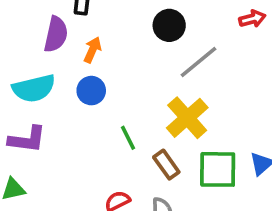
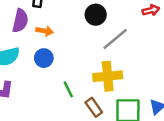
orange arrow: (92, 50) -> (45, 31), turned 77
yellow cross: (187, 118) -> (108, 76), turned 36

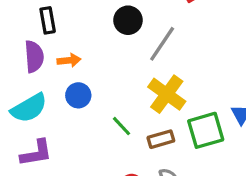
yellow cross: (108, 76) -> (167, 94), turned -32
brown rectangle: (94, 107) -> (161, 139), turned -54

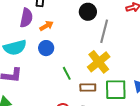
gray line: (162, 44) -> (104, 31), turned -35
orange arrow: (69, 60) -> (46, 26), turned -40

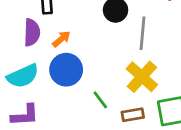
blue circle: (46, 48) -> (66, 70), size x1.5

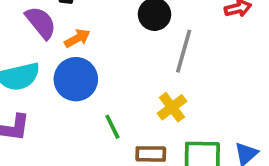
purple semicircle: (32, 32) -> (41, 23), turned -52
yellow cross: (142, 77) -> (172, 107), size x0.7

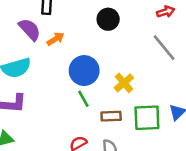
gray line: (184, 51) -> (164, 48), moved, turned -52
blue circle: (76, 79) -> (84, 71), moved

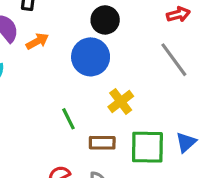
blue circle: (84, 71) -> (91, 57), moved

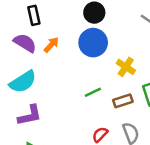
green line: (68, 119) -> (93, 92), turned -70

